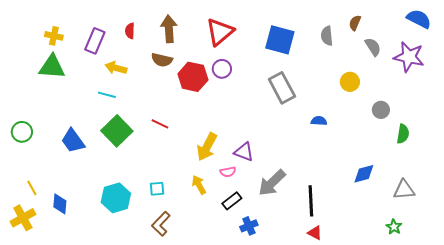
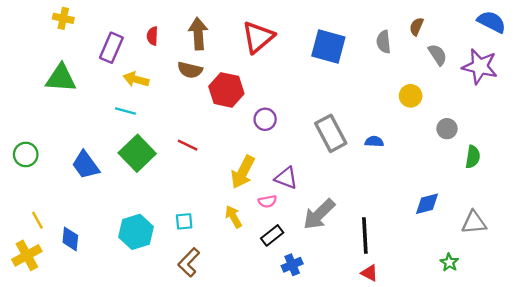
yellow cross: (54, 36) -> (63, 18), moved
purple circle: (222, 69) -> (265, 119), moved
gray rectangle: (282, 88) -> (331, 133), moved
green star: (394, 227) -> (449, 262), moved

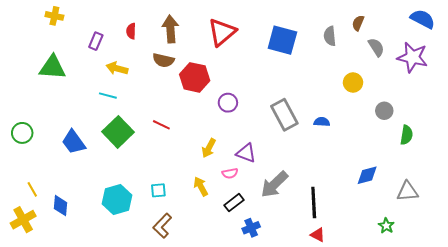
purple rectangle: (111, 48) -> (96, 41), size x0.7
yellow arrow: (243, 172) -> (209, 148), size x0.7

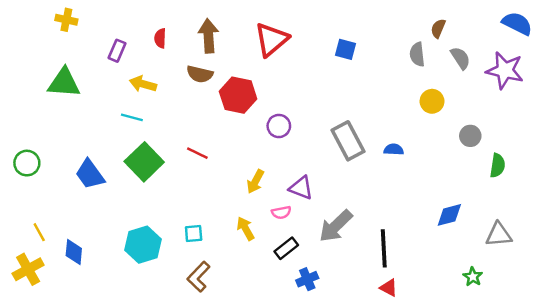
gray semicircle: (330, 36) -> (417, 54), moved
blue square: (282, 40) -> (346, 49), size x0.6

